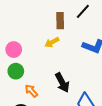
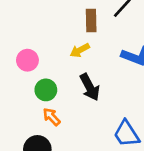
green circle: (16, 71) -> (46, 90), moved
black arrow: (62, 83) -> (90, 87), moved

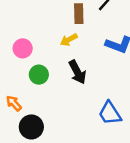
orange arrow: (52, 117) -> (14, 103), moved

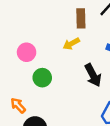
black arrow: (77, 72) -> (93, 75), moved

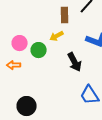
green circle: (42, 78) -> (39, 50), moved
orange arrow: (18, 105) -> (14, 65), moved, turned -48

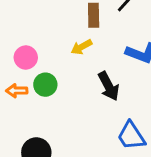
green circle: (39, 50) -> (45, 85), moved

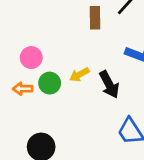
yellow arrow: (81, 47) -> (79, 75), moved

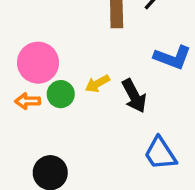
pink circle: (31, 58) -> (38, 63), size x1.5

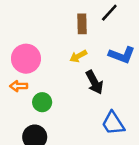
yellow arrow: (97, 84) -> (78, 56), moved
green circle: (61, 94) -> (42, 102), moved

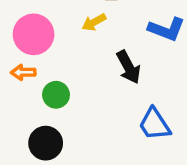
yellow arrow: (78, 56) -> (94, 22), moved

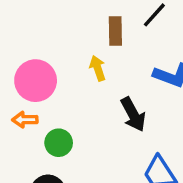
yellow arrow: (94, 22) -> (98, 68), turned 100

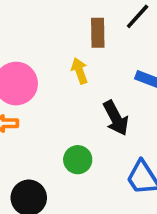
green circle: (59, 143) -> (78, 160), moved

